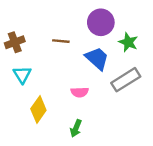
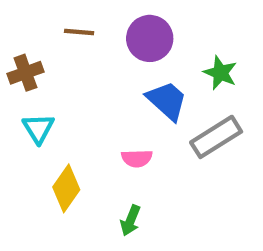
purple circle: (101, 22) -> (150, 38), moved
brown line: (61, 41) -> (79, 32), moved

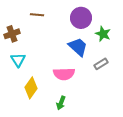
purple circle: (150, 38) -> (81, 18), moved
gray rectangle: (216, 137) -> (101, 64), size x0.6
pink semicircle: (137, 158) -> (64, 74), size x1.5

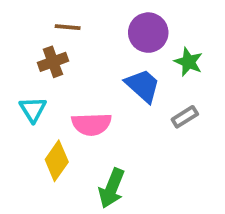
brown cross: (12, 34) -> (53, 62), moved
pink semicircle: (64, 74) -> (91, 124), moved
green arrow: (61, 103) -> (112, 188), size x1.5

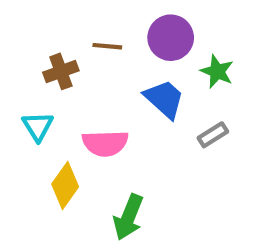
brown line: (68, 27) -> (107, 46), moved

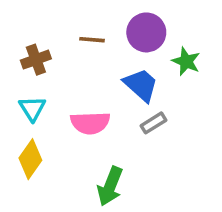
brown cross: (61, 71) -> (36, 60), moved
gray rectangle: (213, 135) -> (154, 123), moved
yellow diamond: (65, 185) -> (30, 159), moved

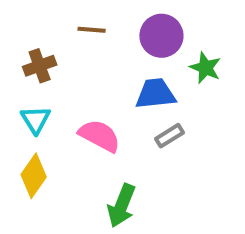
brown line: (92, 40) -> (92, 30), moved
blue trapezoid: (141, 85) -> (155, 94), turned -48
pink semicircle: (90, 123) -> (100, 136), turned -150

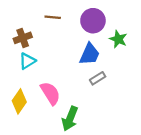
blue trapezoid: (155, 94) -> (90, 54), turned 120
cyan triangle: (36, 120) -> (27, 61), moved, turned 30
pink semicircle: (100, 136) -> (50, 93), moved, turned 30

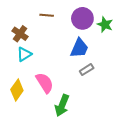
brown cross: (23, 38) -> (20, 34), turned -35
green star: (118, 39) -> (105, 25), moved

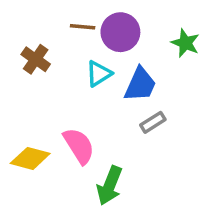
purple circle: (82, 18) -> (120, 32), moved
cyan triangle: (24, 54) -> (99, 74), moved
yellow diamond: (17, 90) -> (30, 158), turned 70

